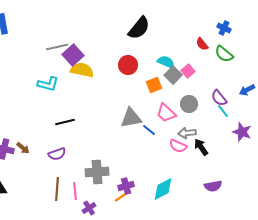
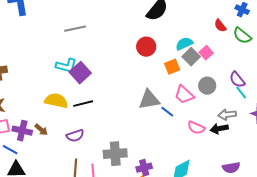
purple square: (73, 55) -> (80, 73), moved
cyan semicircle: (166, 62) -> (184, 44), turned -48
yellow semicircle: (82, 70) -> (56, 101), moved
gray arrow: (187, 133) -> (227, 115), moved
black arrow: (201, 147) -> (219, 129), turned -66

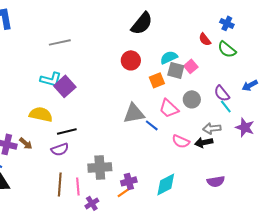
gray square: (191, 57) -> (176, 70), turned -30
black line: (83, 104) -> (67, 131), moved

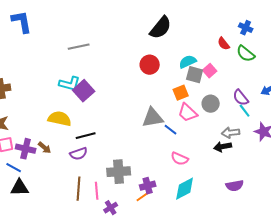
orange square: (157, 80) -> (181, 93), moved
pink semicircle: (181, 141) -> (180, 159), moved

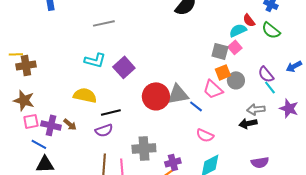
cyan semicircle: (188, 62) -> (238, 30), moved
red circle: (150, 65) -> (156, 96), moved, size x1.4
purple square: (84, 91) -> (124, 67), moved
orange square: (181, 93) -> (223, 72), moved

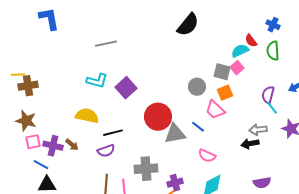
green semicircle: (271, 30) -> (273, 51), turned 48
purple semicircle: (266, 74) -> (268, 95), turned 54
gray circle: (236, 80) -> (197, 87), moved
gray triangle: (178, 94) -> (175, 134), moved

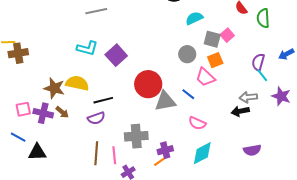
cyan semicircle: (240, 51) -> (194, 18), moved
brown star: (26, 121) -> (54, 88), moved
blue line: (41, 165) -> (18, 137), moved

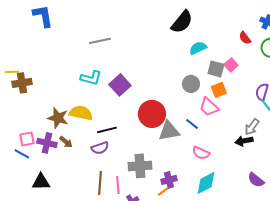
gray arrow: (248, 97) -> (252, 127), turned -48
blue line: (18, 137) -> (22, 154), moved
purple semicircle: (252, 150) -> (256, 180), turned 48

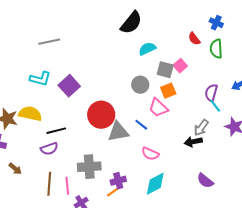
brown arrow: (66, 142) -> (15, 169), moved

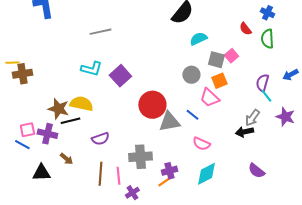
black line: (56, 131) -> (70, 121), moved

